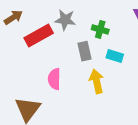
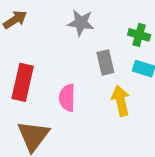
green cross: (100, 29) -> (139, 35), moved
red rectangle: (39, 36) -> (23, 82), moved, turned -48

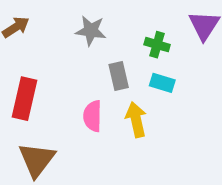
pink semicircle: (67, 98) -> (93, 116), moved

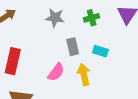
green cross: (157, 45) -> (92, 18), moved, turned -32
pink semicircle: (93, 116) -> (56, 72), turned -144

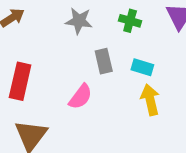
green cross: (92, 18) -> (130, 21), turned 32
yellow arrow: (84, 74) -> (150, 100), moved

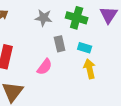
green cross: (130, 21) -> (77, 18), size x1.5

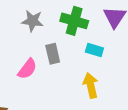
cyan rectangle: (85, 48) -> (94, 50), moved
pink semicircle: (45, 67) -> (27, 69), moved

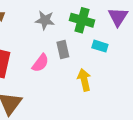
yellow arrow: (91, 85) -> (84, 80), moved

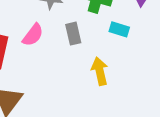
pink semicircle: (40, 63) -> (33, 35), moved

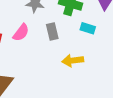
yellow arrow: (100, 71) -> (73, 61), turned -84

